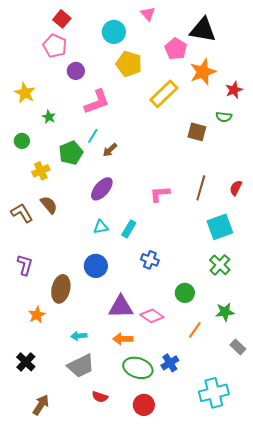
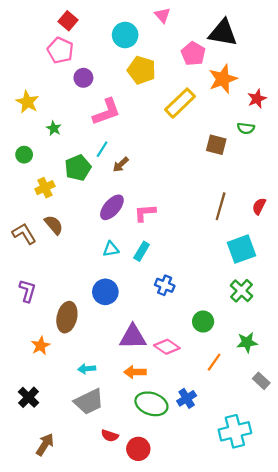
pink L-shape: (160, 194) -> (145, 213), moved
red circle: (144, 405) -> (138, 449), moved

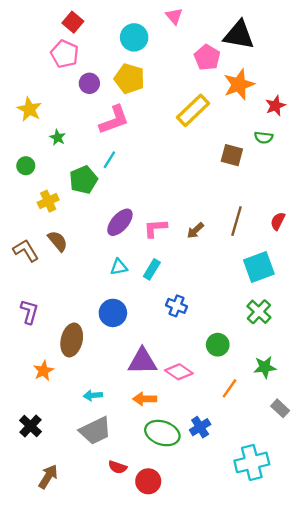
yellow pentagon: (142, 70) -> (129, 79), moved
brown arrow: (121, 165) -> (195, 230), moved

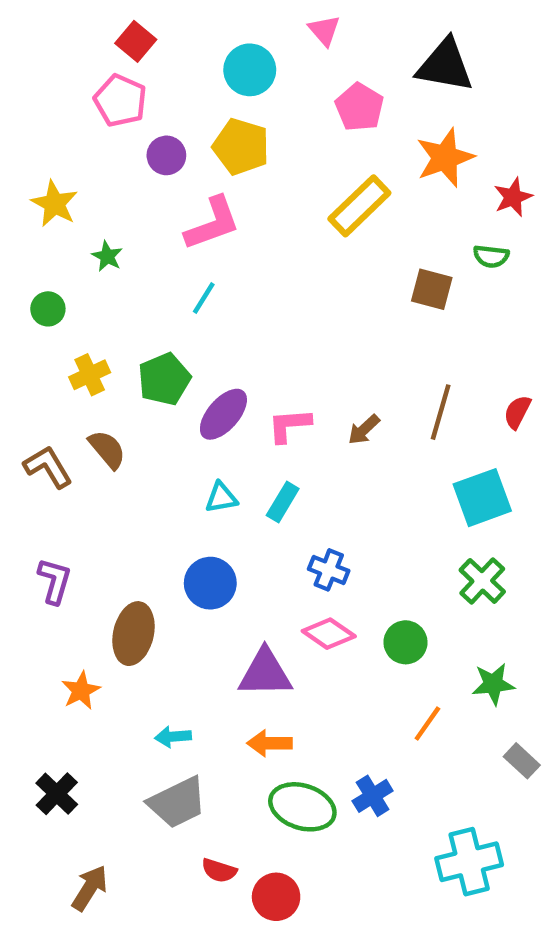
pink pentagon: (207, 57) -> (359, 107), moved
green pentagon: (83, 180) -> (164, 379), moved
pink diamond: (179, 372) -> (329, 634), moved

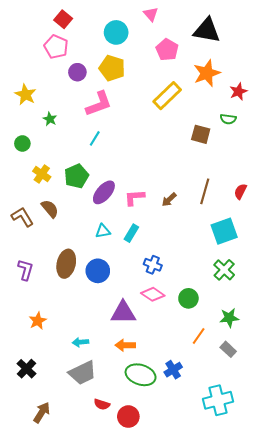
yellow cross: (90, 375) -> (42, 174), turned -30
brown ellipse: (134, 634) -> (66, 264), moved
gray rectangle: (522, 761) -> (228, 349), moved

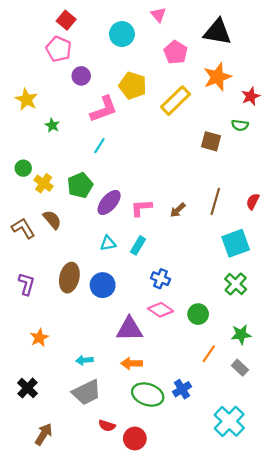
yellow pentagon: (112, 68) -> (133, 86), moved
green circle: (22, 143) -> (23, 168), moved
cyan cross: (218, 400) -> (229, 421), turned -32

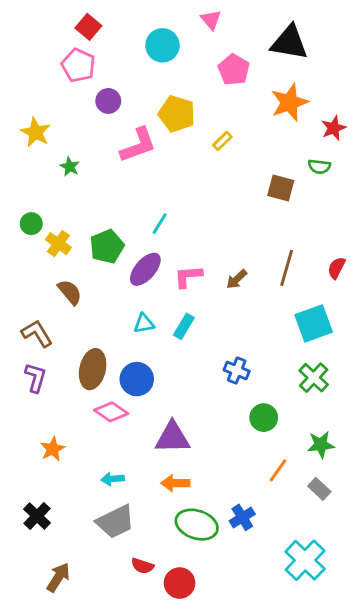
yellow rectangle: (176, 101) -> (222, 141), moved, size x0.5
cyan line: (99, 146) -> (160, 224), moved
brown L-shape: (23, 228) -> (37, 333), moved
blue cross: (161, 279) -> (237, 371), moved
pink diamond: (161, 310) -> (111, 412), moved

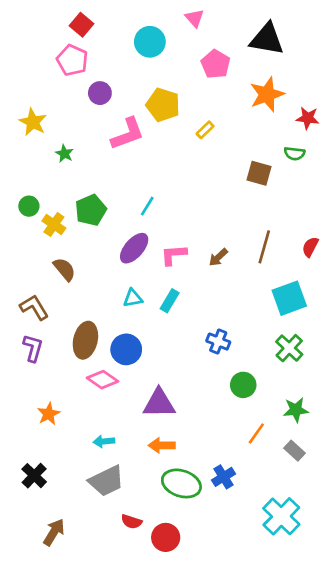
red star: (334, 128) -> (308, 118), turned 30
green pentagon: (107, 246) -> (91, 210), moved

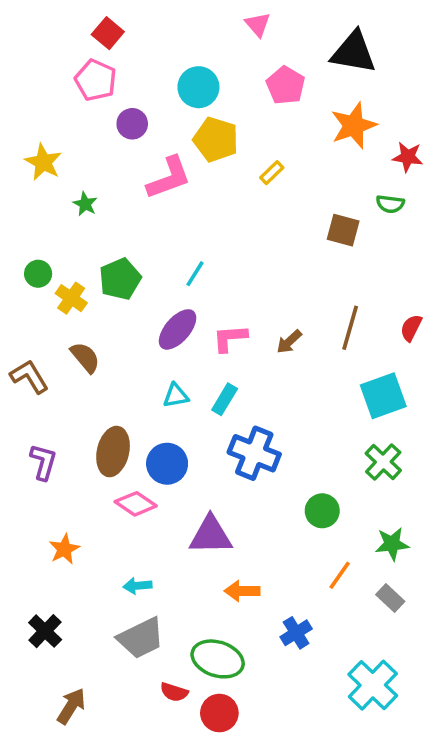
cyan circle: (150, 42) -> (198, 87), moved
brown L-shape: (34, 307) -> (29, 377), moved
blue cross: (218, 342) -> (254, 453), moved, size x1.6
orange arrow: (162, 445) -> (242, 591), moved
green ellipse: (181, 483) -> (218, 659), moved

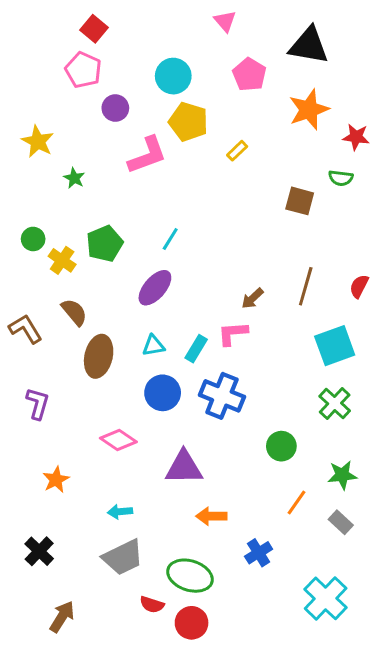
pink L-shape: (230, 338) -> (233, 333), moved
brown ellipse: (113, 452) -> (99, 356), moved
blue circle: (167, 464) -> (163, 393), moved

